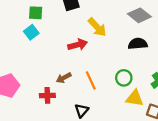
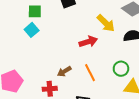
yellow arrow: (97, 27) -> (106, 23), moved
red arrow: (78, 45) -> (88, 42), moved

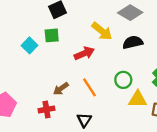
green square: (35, 11) -> (52, 35), moved
cyan square: (32, 30) -> (30, 45), moved

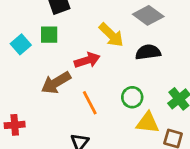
brown arrow: (61, 89) -> (56, 83), moved, size x1.5
red cross: (47, 109) -> (15, 125), moved

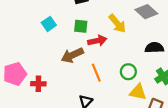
green square: (49, 35) -> (81, 26), moved
black semicircle: (148, 52) -> (154, 48), moved

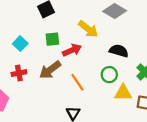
black semicircle: (154, 48) -> (119, 51), moved, turned 30
red cross: (38, 84) -> (19, 73), moved

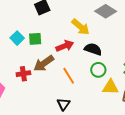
green square: (52, 39) -> (35, 39), moved
black semicircle: (119, 51) -> (93, 49), moved
red cross: (19, 73) -> (23, 74), moved

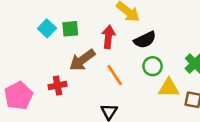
red arrow: (65, 46) -> (108, 37), turned -60
black semicircle: (93, 49) -> (145, 40), turned 138
red cross: (23, 74) -> (58, 86), moved

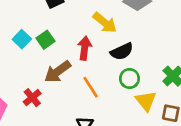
green square: (70, 29) -> (46, 40), turned -30
red cross: (58, 86) -> (32, 98), turned -30
yellow triangle: (169, 88) -> (146, 101), turned 50

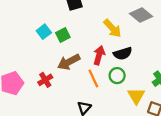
red arrow: (85, 48) -> (99, 55), moved
green circle: (129, 79) -> (117, 76), moved

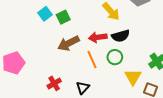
red arrow: (99, 55) -> (98, 37), turned -114
red cross: (45, 80) -> (54, 83), moved

